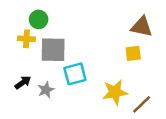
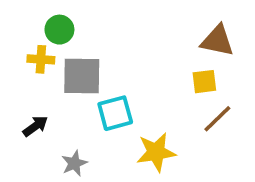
gray star: (46, 90) -> (74, 163), moved
yellow star: (115, 92) -> (156, 152), moved
brown line: (142, 104) -> (217, 119), moved

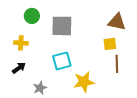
yellow cross: (41, 59) -> (21, 43), moved
gray square: (82, 76) -> (62, 26), moved
brown line: (217, 119) -> (117, 64), turned -48

